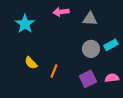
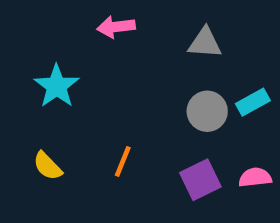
pink arrow: (61, 12) -> (116, 27), moved
cyan star: (25, 24) -> (57, 86), moved
yellow semicircle: (31, 63) -> (48, 166), moved

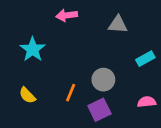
gray circle: (207, 111) -> (103, 80), moved
purple square: (200, 180) -> (99, 110), moved

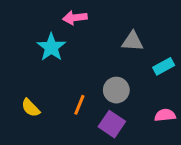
gray triangle: (118, 25) -> (133, 41), moved
cyan star: (33, 49) -> (51, 47), moved
purple square: (99, 110) -> (112, 124), turned -30

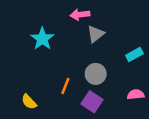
pink arrow: (75, 18) -> (80, 15), moved
gray triangle: (133, 41) -> (96, 34), moved, turned -42
yellow semicircle: (31, 108) -> (29, 102), moved

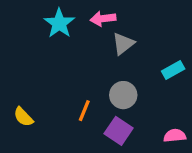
cyan star: (42, 39) -> (59, 23), moved
pink semicircle: (136, 95) -> (175, 136), moved
yellow semicircle: (29, 102) -> (23, 117), moved

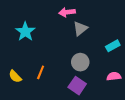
cyan star: (59, 23) -> (25, 32), moved
orange line: (84, 111) -> (41, 72), moved
pink semicircle: (175, 136) -> (114, 76), moved

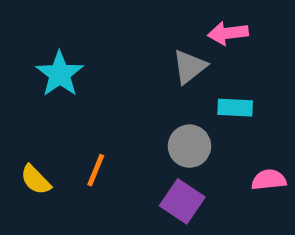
pink arrow: (67, 12) -> (228, 33), moved
cyan rectangle: (113, 46) -> (235, 108), moved, turned 32

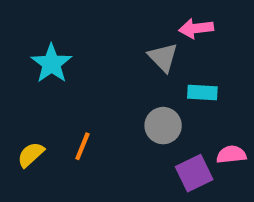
gray triangle: (189, 67) -> (163, 57), turned -36
yellow semicircle: (36, 180) -> (31, 155), turned 92
purple square: (182, 201) -> (194, 173), moved, turned 30

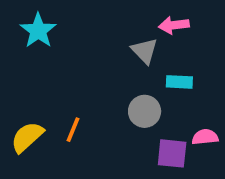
cyan star: (51, 64) -> (38, 31), moved
yellow semicircle: (31, 155) -> (27, 137), size x1.4
purple square: (194, 173) -> (172, 153), turned 32

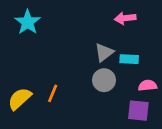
gray triangle: (145, 51) -> (104, 52), moved, turned 36
pink semicircle: (205, 137) -> (148, 85), moved
purple square: (172, 153) -> (138, 111), moved

